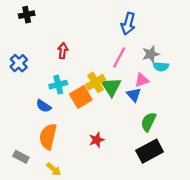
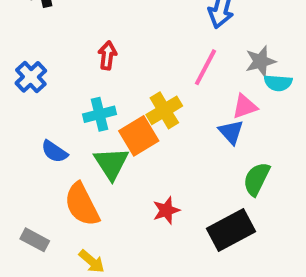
green triangle: (111, 87) -> (111, 163), moved
blue semicircle: (44, 106) -> (54, 152), moved
orange semicircle: (48, 136) -> (82, 205), turned -40
black rectangle: (150, 151) -> (231, 230), moved

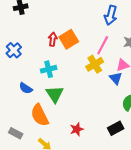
yellow cross: (164, 110) -> (95, 64), moved
orange square: (139, 136) -> (69, 39), moved
red star: (166, 210) -> (77, 129), moved
black rectangle: (231, 230) -> (116, 128), size x0.7

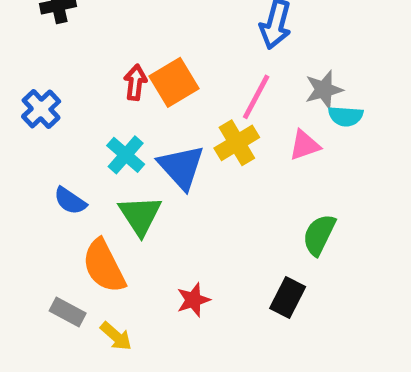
cyan cross: (49, 69) -> (126, 155), turned -35
blue triangle: (116, 78) -> (181, 167), moved, size x1.5
black rectangle: (116, 128) -> (288, 297), turned -35
gray rectangle: (16, 133) -> (68, 312), moved

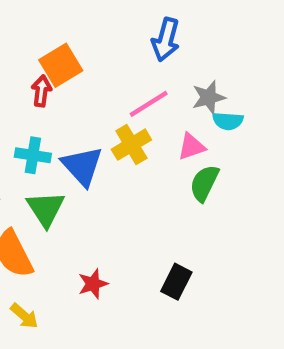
orange square: (174, 82) -> (61, 65), moved
pink line: (256, 97) -> (149, 104), turned 30
cyan cross: (126, 155) -> (33, 155), turned -32
green semicircle: (319, 235) -> (204, 183), moved

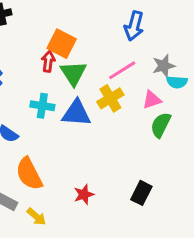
orange square: (61, 65) -> (62, 44), turned -32
blue triangle: (82, 166) -> (76, 113), turned -44
green triangle: (46, 209) -> (73, 73), moved

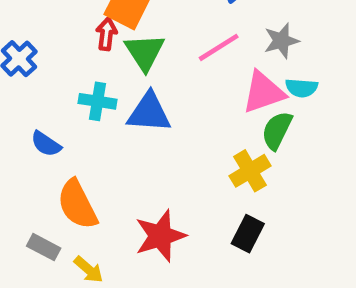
cyan semicircle: (177, 82) -> (302, 88), moved
yellow cross: (110, 98) -> (250, 171), moved
pink triangle: (152, 100) -> (263, 92), size x1.5
red star: (84, 194) -> (160, 236), size x1.6

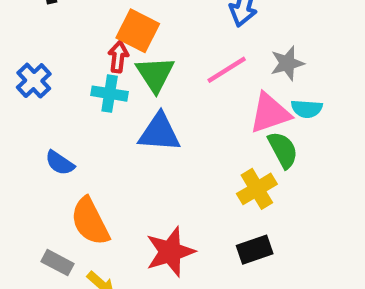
cyan cross: (97, 101) -> (110, 94), moved
green semicircle: (277, 130) -> (283, 150), turned 126
black rectangle: (248, 234) -> (255, 250), turned 44

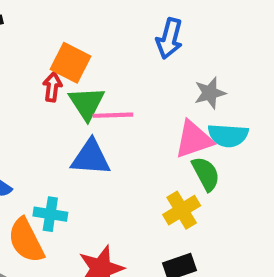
pink line: (227, 70) -> (113, 115), moved, turned 30
cyan cross: (110, 94) -> (50, 214), moved
cyan semicircle: (307, 109) -> (228, 135), size x1.4

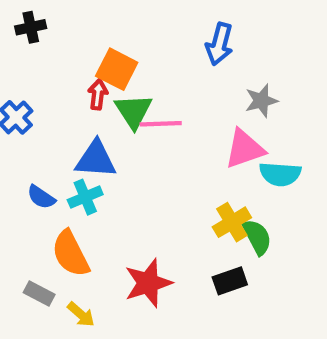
cyan semicircle: (228, 135) -> (280, 174), moved
blue triangle: (91, 158) -> (96, 159), moved
green semicircle: (206, 174) -> (257, 237), moved
cyan cross: (50, 214) -> (85, 197), moved, turned -32

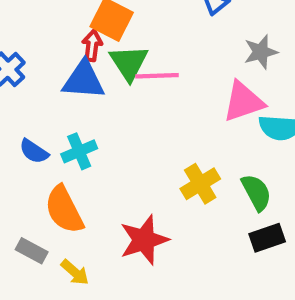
blue triangle: (96, 159) -> (84, 80), moved
yellow cross: (232, 222) -> (200, 184), moved
black rectangle: (230, 281) -> (267, 238), moved

